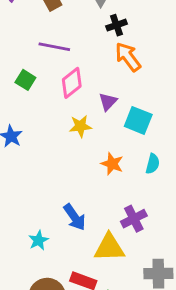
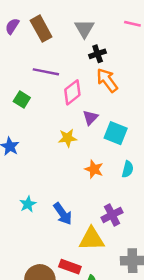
pink diamond: (72, 83) -> (72, 92), moved
cyan star: (38, 240) -> (28, 204), moved

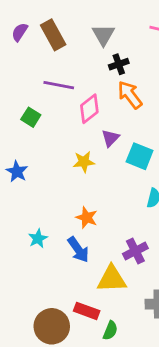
orange star: (94, 169) -> (87, 218), moved

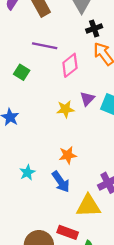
purple triangle: (110, 138) -> (87, 99), moved
orange star: (87, 218) -> (68, 155), turned -30

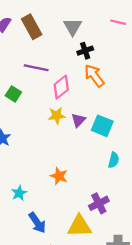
yellow star: (65, 109) -> (57, 116), moved
orange star: (68, 155) -> (59, 176), turned 30
blue arrow: (61, 182) -> (37, 223), moved

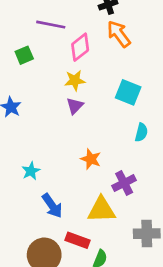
green square: (13, 94) -> (24, 55), turned 35
purple triangle: (78, 120) -> (75, 106), moved
orange star: (59, 176) -> (91, 159), moved

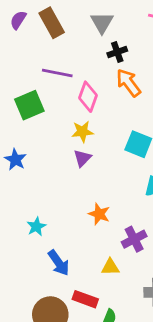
pink diamond: (80, 47) -> (88, 97), turned -32
green square: (24, 55) -> (29, 105), size x1.5
yellow triangle: (101, 210) -> (110, 267), size x0.6

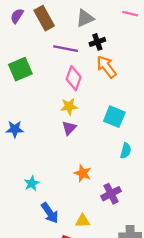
gray triangle: (102, 23) -> (85, 18), turned 36
purple line: (57, 73) -> (66, 49), moved
green square: (29, 105) -> (20, 69), moved
blue star: (15, 160) -> (15, 129), turned -30
yellow triangle: (110, 267) -> (83, 221), moved

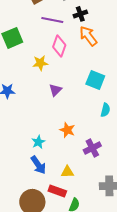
yellow star: (69, 106) -> (40, 63), moved
cyan star: (32, 183) -> (38, 142), moved

